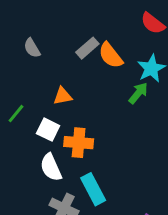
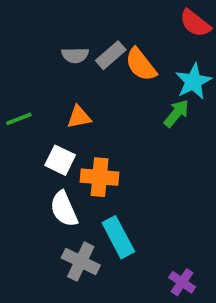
gray semicircle: (32, 48) -> (75, 55), moved, turned -60
green line: (16, 114) -> (19, 119), moved, turned 30

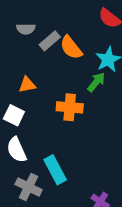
gray semicircle: (75, 55) -> (26, 29), moved
orange cross: (100, 177) -> (70, 107), moved

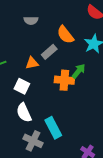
gray rectangle: (50, 41) -> (49, 52), moved
green arrow: (96, 82) -> (79, 71), moved

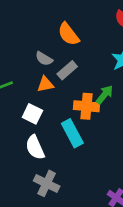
gray semicircle: (31, 21) -> (44, 59), moved, turned 32
orange semicircle: (65, 35) -> (68, 34), moved
cyan rectangle: (53, 128) -> (72, 133), moved

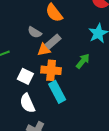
orange triangle: (45, 84) -> (44, 50), moved
orange cross: (87, 106) -> (51, 70), moved

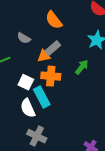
gray semicircle: (35, 32) -> (24, 38), moved
cyan rectangle: (57, 92) -> (42, 97), moved

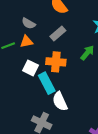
orange triangle: (44, 56) -> (26, 42), moved
white semicircle: (28, 108) -> (60, 101), moved

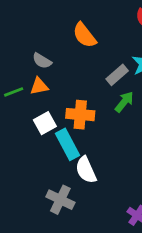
gray rectangle: (58, 33) -> (117, 75), moved
white square: (31, 68) -> (45, 123), turned 35

